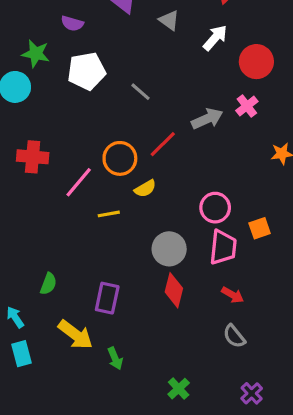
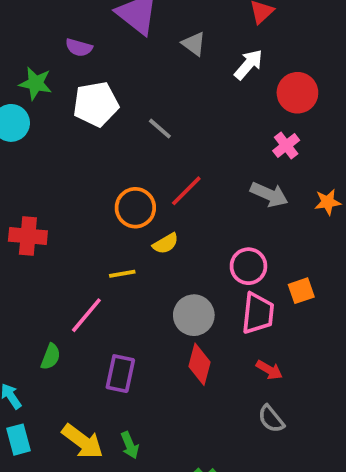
gray arrow: (207, 119) -> (269, 195), moved, turned 48
red cross: (33, 157) -> (28, 236), moved
pink line: (79, 182) -> (86, 315), moved
yellow arrow: (75, 335) -> (83, 441), moved

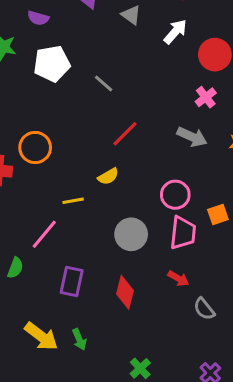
orange circle: (135, 208) -> (35, 147), moved
red diamond: (199, 364) -> (125, 292), moved
red arrow: (269, 370) -> (178, 278), moved
gray semicircle: (271, 419) -> (204, 309), moved

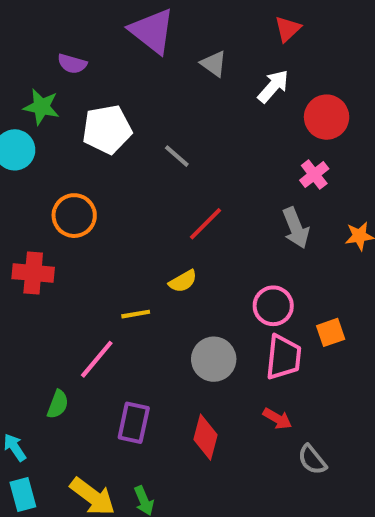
purple semicircle: (38, 18) -> (72, 64), moved
gray arrow: (192, 137) -> (296, 228), turned 44
orange circle: (35, 147) -> (74, 216), moved

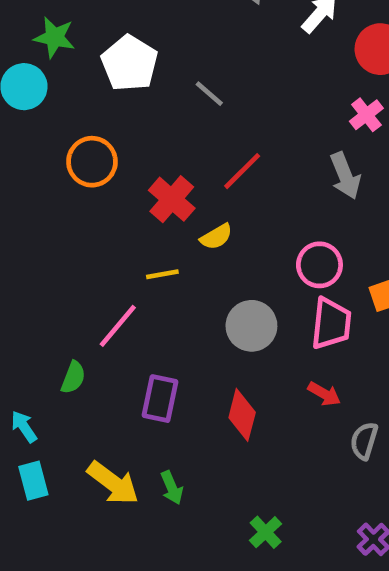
white pentagon: (107, 129) -> (130, 63), turned -30
red cross: (33, 273) -> (172, 199), moved, turned 36
gray semicircle: (312, 460) -> (364, 441), turned 56

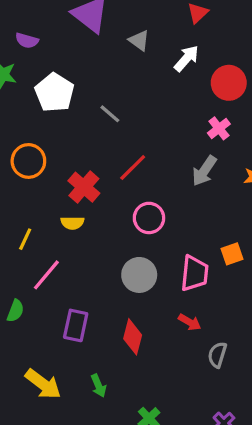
gray arrow: (345, 176) -> (204, 171), turned 56
yellow semicircle: (216, 237) -> (72, 223), moved, turned 30
pink circle: (319, 265) -> (149, 218), moved
yellow line: (162, 274) -> (25, 239), moved, turned -55
green arrow: (172, 488) -> (98, 386), moved

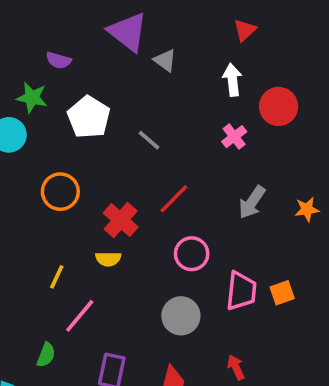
gray triangle: (139, 40) -> (165, 60), moved
white arrow: (186, 58) -> (232, 80), turned -48
pink cross: (219, 128) -> (234, 137), moved
pink trapezoid: (195, 273) -> (241, 291), moved
red arrow: (190, 322) -> (236, 367), turned -145

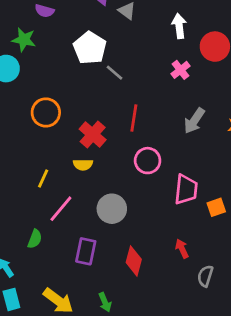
white pentagon: (89, 117) -> (90, 48), moved
red line: (174, 199) -> (134, 118), turned -36
orange square: (282, 293) -> (216, 207), moved
gray circle: (181, 316) -> (112, 209), moved

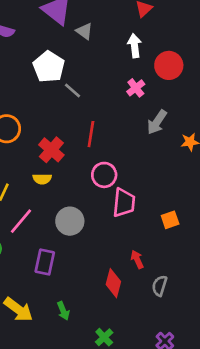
gray arrow: (194, 121) -> (157, 122), moved
pink trapezoid: (186, 189) -> (124, 203), moved
red diamond: (134, 261) -> (113, 283), moved

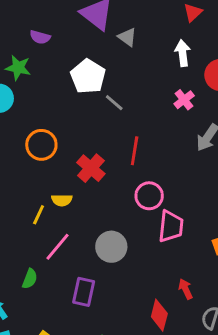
yellow semicircle: (42, 179) -> (62, 200), moved

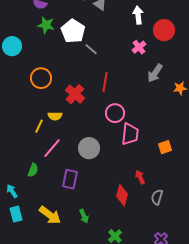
green star: (18, 68) -> (46, 25), moved

